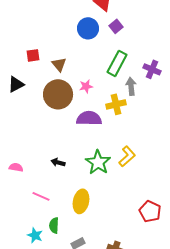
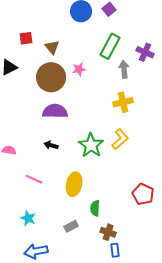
yellow cross: (116, 104) -> (123, 102), moved
purple semicircle: (89, 118) -> (55, 111), moved
green semicircle: (54, 225) -> (95, 208), moved

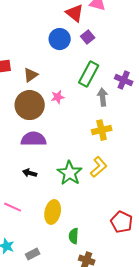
brown triangle: (52, 47) -> (31, 75), turned 35
gray rectangle: (71, 226) -> (33, 254), moved

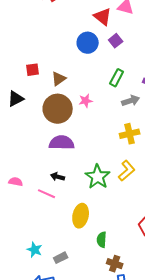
green rectangle: (89, 74) -> (117, 78), size x0.7
gray arrow: (103, 97) -> (131, 101), turned 78
pink line: (13, 207) -> (47, 194), moved

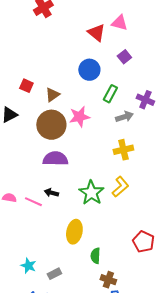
purple square: (116, 41) -> (124, 57), moved
blue circle: (88, 43) -> (89, 70), moved
red square: (33, 70) -> (26, 86), turned 32
pink star: (86, 101) -> (79, 117), size x1.5
pink line: (47, 194) -> (33, 202), moved

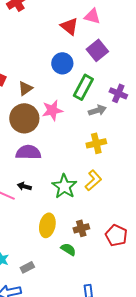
purple square: (124, 57) -> (97, 50), size x1.5
green rectangle: (110, 94) -> (83, 87), size x1.4
green semicircle: (95, 256) -> (68, 249), turned 119
brown cross: (108, 280) -> (81, 228), moved, turned -35

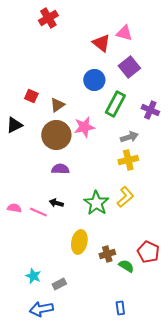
gray arrow: (97, 110) -> (129, 137), moved
purple semicircle: (28, 152) -> (60, 169), size x0.7
brown cross: (81, 228) -> (107, 254), moved
green semicircle: (68, 249) -> (126, 266), moved

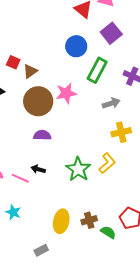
brown triangle: (57, 105) -> (30, 71), moved
yellow cross: (128, 160) -> (121, 132), moved
yellow ellipse: (79, 242) -> (61, 221), moved
cyan star: (33, 276) -> (13, 212), moved

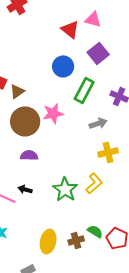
green semicircle: (108, 232) -> (95, 231), moved

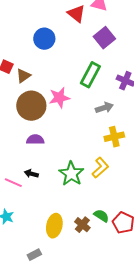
blue circle: (63, 66) -> (44, 39), moved
brown cross: (76, 240) -> (82, 225), turned -35

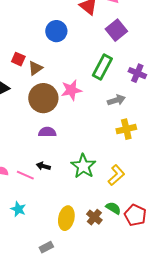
yellow L-shape: (100, 168) -> (116, 175), moved

